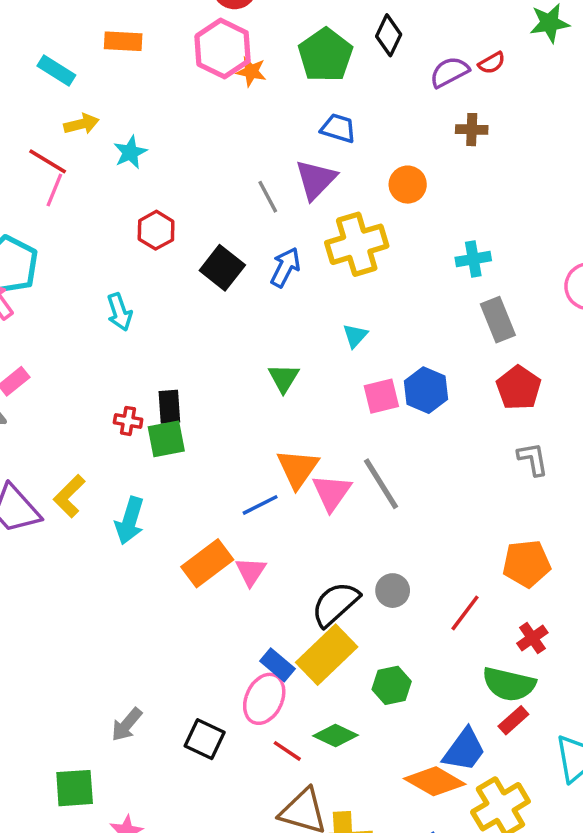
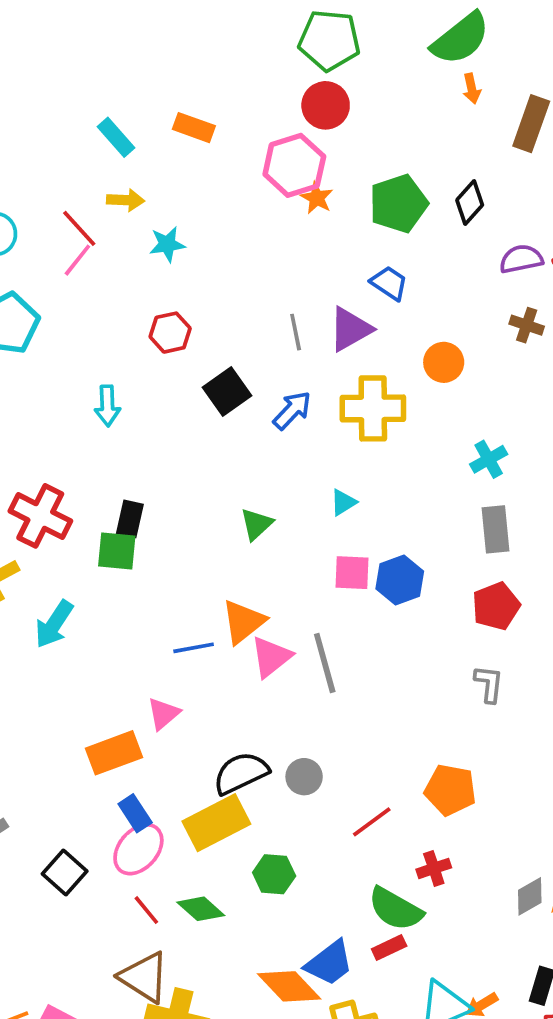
cyan cross: (473, 259) -> (489, 459), turned -36
red cross: (128, 421) -> (40, 516), moved, size x2.0
orange rectangle: (207, 563) -> (114, 753), moved
blue rectangle: (278, 665) -> (135, 813), moved

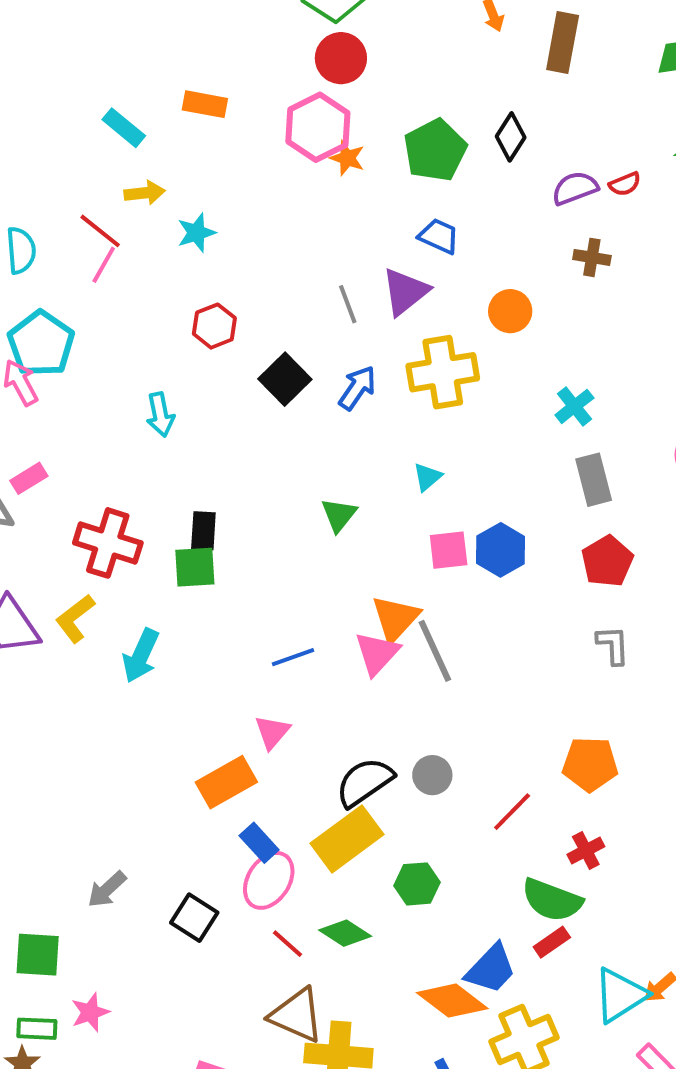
orange triangle: (243, 622) -> (395, 619), moved

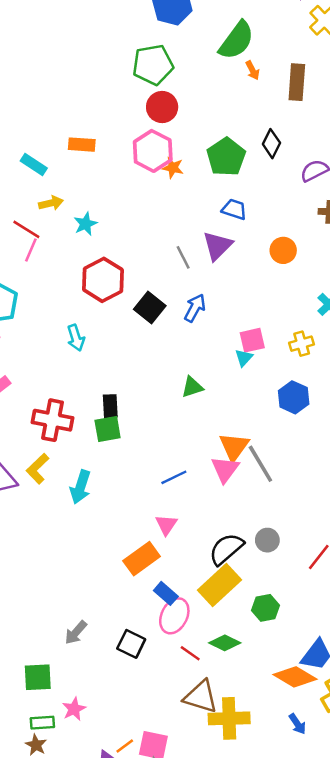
red hexagon: (214, 326) -> (103, 280), size x1.6
yellow cross: (443, 372) -> (302, 344), moved, size x0.6
green triangle: (339, 515) -> (192, 387), turned 40
pink square: (449, 550) -> (252, 340), moved

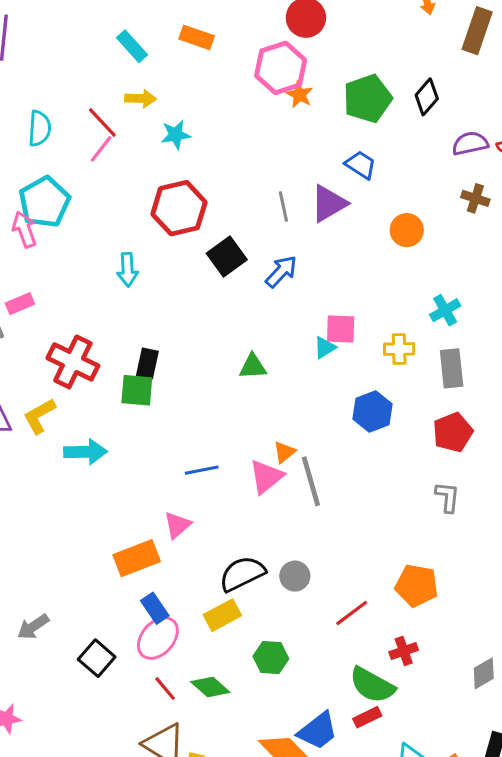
orange triangle: (234, 447) -> (284, 452), size x0.6
cyan arrow: (80, 487) -> (85, 452), turned -124
yellow rectangle: (219, 585) -> (222, 615), size x0.7

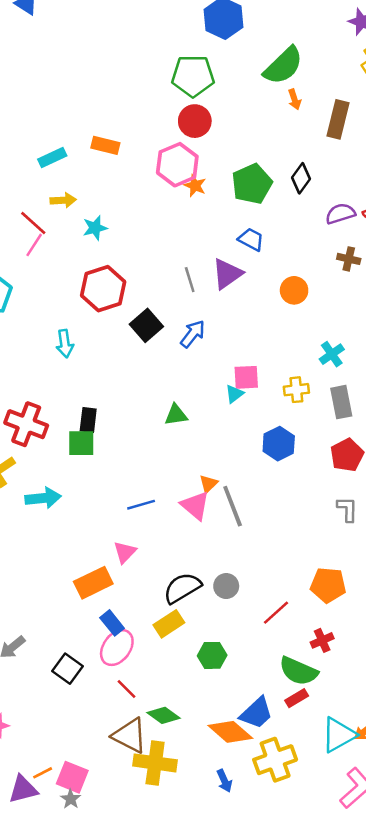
cyan rectangle: (132, 46) -> (52, 158), turned -68
pink triangle: (266, 477) -> (195, 506), turned -36
green diamond: (210, 687) -> (164, 715), moved

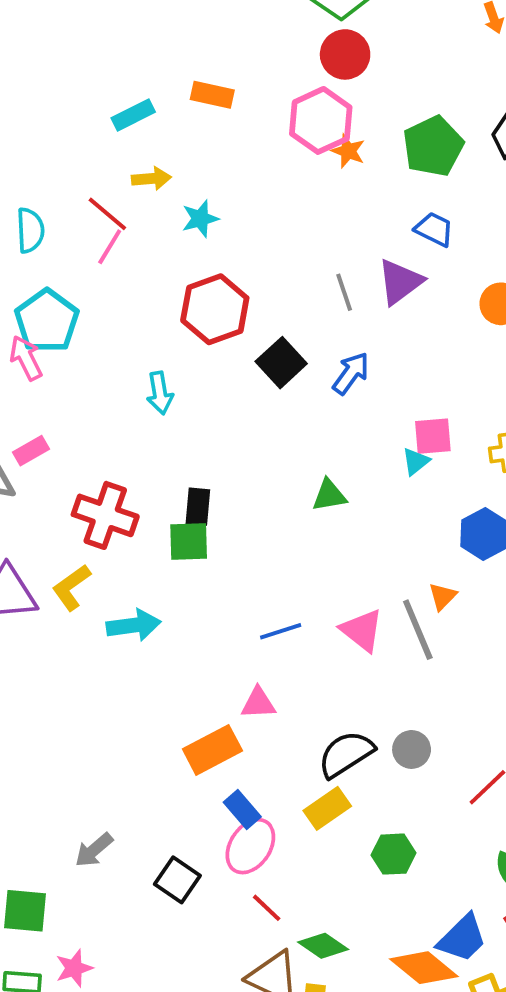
orange triangle: (208, 484) -> (443, 596), moved
pink triangle: (125, 552) -> (258, 703), turned 45

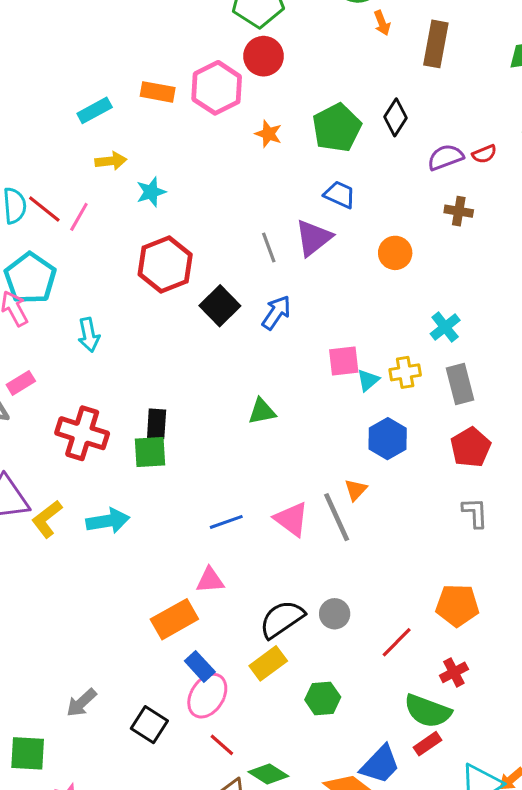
pink hexagon: (321, 120) -> (217, 88), moved
red line: (107, 214) -> (44, 209), moved
cyan arrow: (160, 393) -> (89, 335), moved
cyan triangle: (416, 461) -> (368, 380), moved
yellow L-shape: (71, 587) -> (47, 519), moved

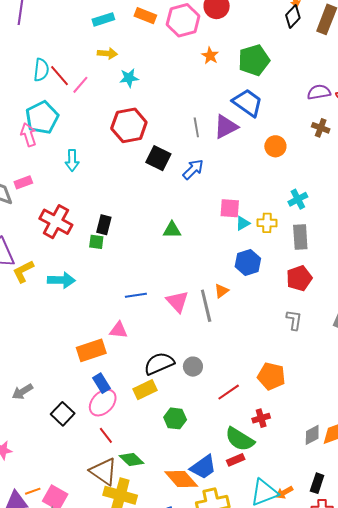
black diamond: (395, 117) -> (293, 16), moved
blue trapezoid: (340, 195) -> (248, 103), size x1.5
black square: (220, 306) -> (158, 158), turned -30
green square: (150, 452) -> (96, 242), size x0.7

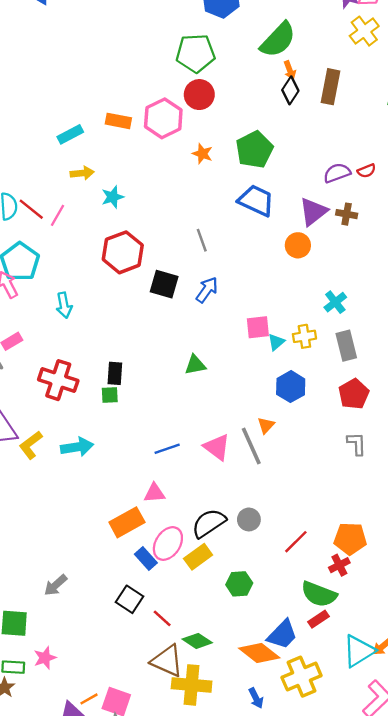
purple triangle: (226, 127) -> (313, 212), moved
orange pentagon: (271, 376) -> (350, 539), moved
pink ellipse: (103, 403) -> (168, 544), moved
black square: (63, 414) -> (130, 599), moved

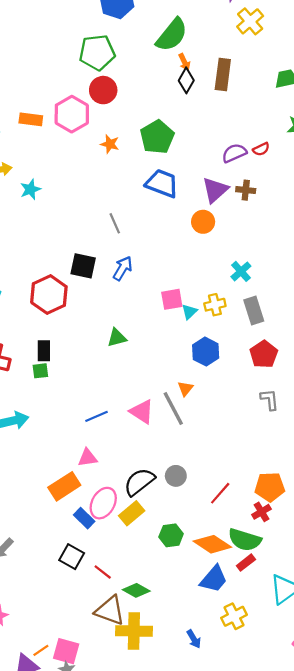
red hexagon: (123, 252) -> (49, 295), moved
orange diamond: (259, 653) -> (212, 544), moved
yellow cross: (302, 677) -> (234, 616), size x0.7

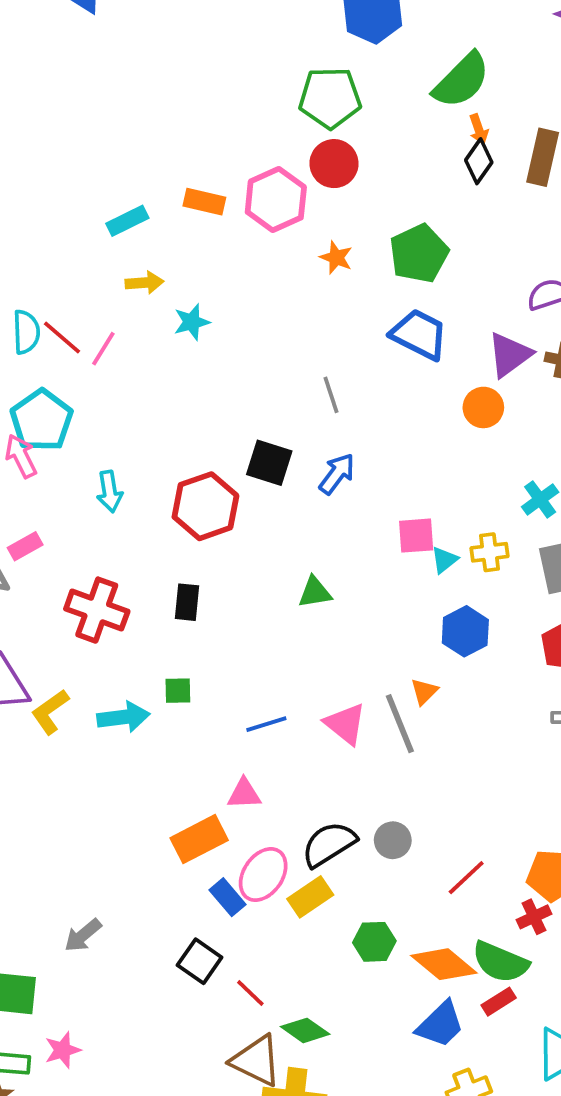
green square: (40, 371) -> (178, 691), moved

